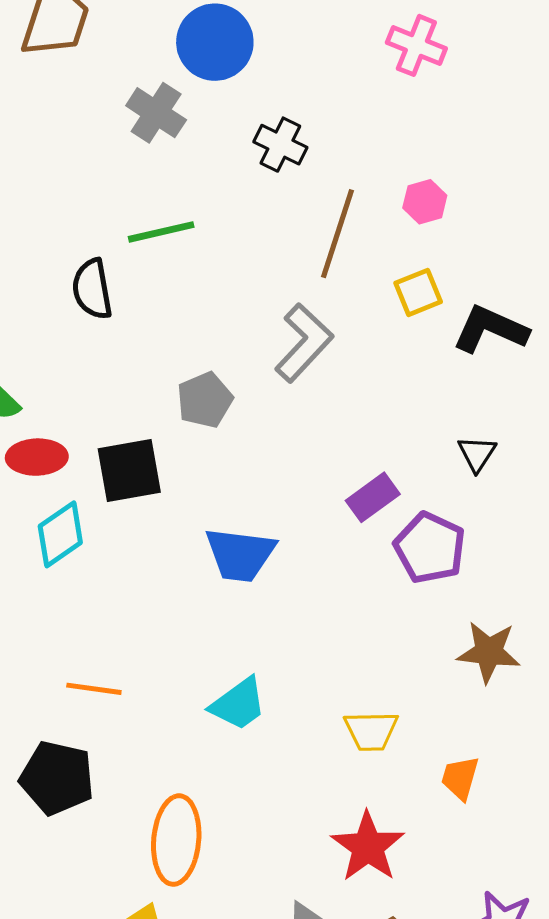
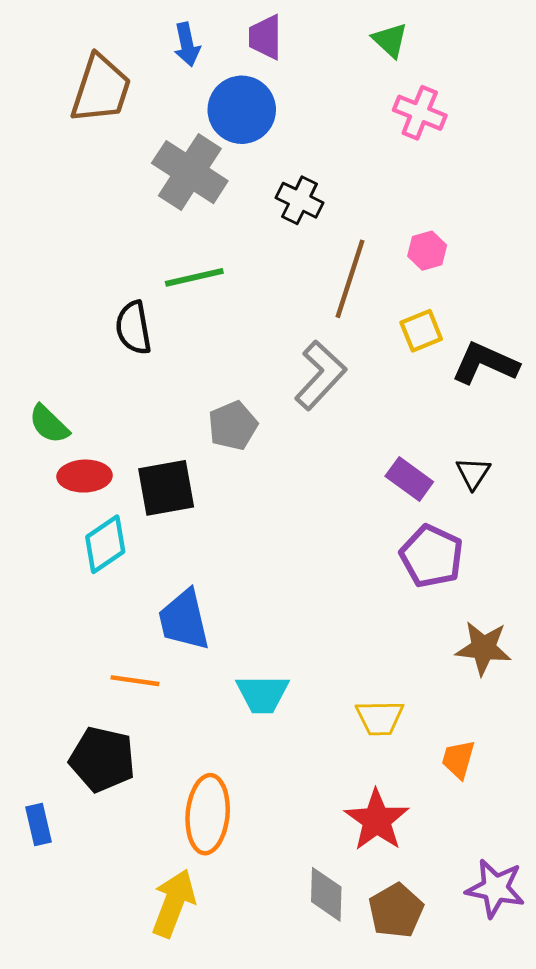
gray cross: (156, 113) -> (190, 172), size x1.4
purple rectangle: (373, 497) -> (409, 479), moved, turned 72
blue trapezoid: (240, 554) -> (184, 620), moved, turned 70
cyan trapezoid: (238, 704) -> (262, 694), turned 36

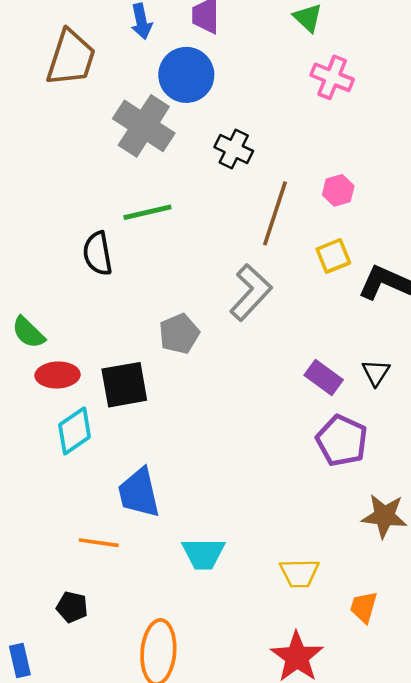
black pentagon: (102, 759) -> (72, 607), size x0.6

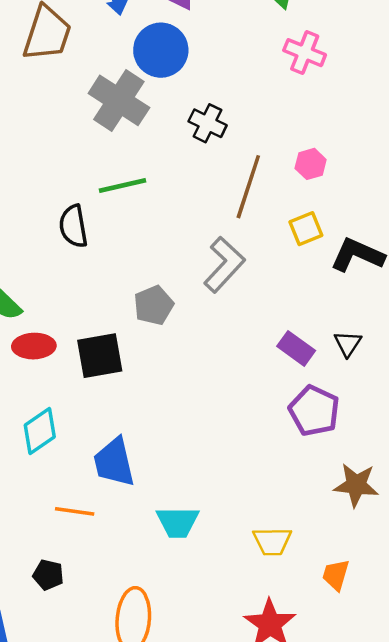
cyan diamond: (75, 431) -> (40, 431), moved

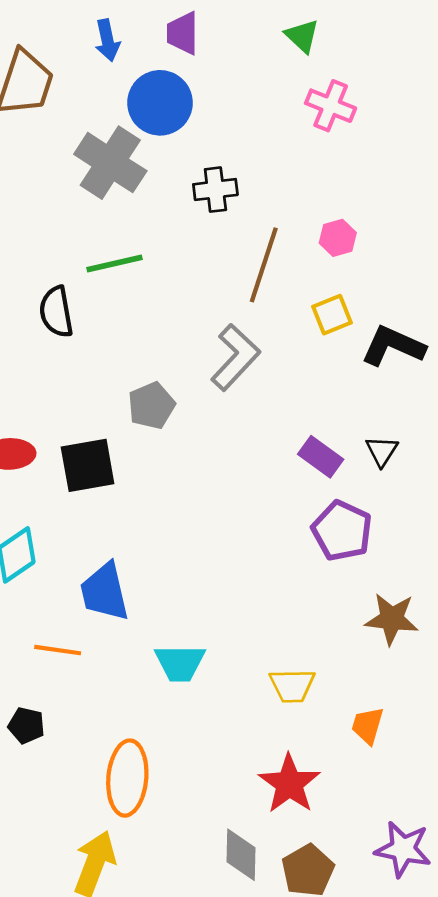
black cross: (208, 123) -> (215, 190), turned -33

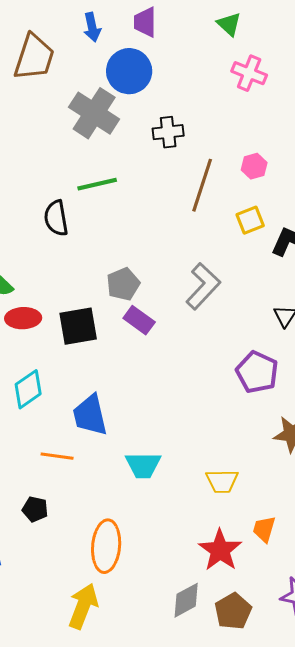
gray L-shape: (235, 357) -> (203, 286), moved
purple rectangle: (321, 457) -> (139, 320), moved
orange trapezoid: (368, 725) -> (264, 529), moved
gray diamond: (241, 855) -> (186, 600), turned 60

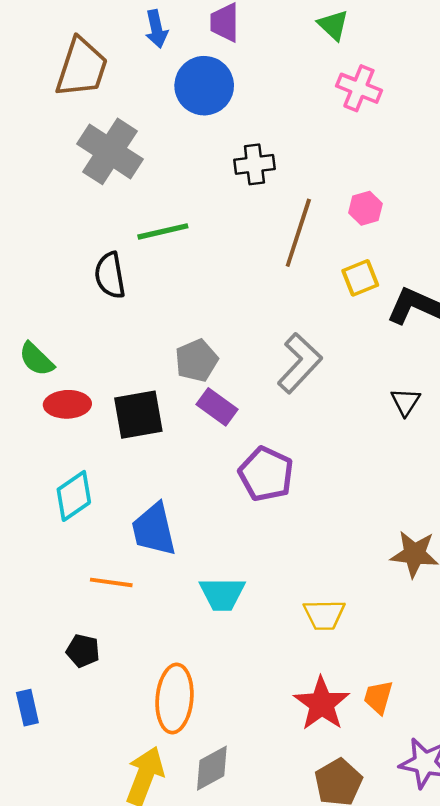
gray cross: (94, 113) -> (110, 151), moved
purple pentagon: (257, 372) -> (266, 474), moved
orange trapezoid: (264, 529) -> (378, 697), moved
gray diamond: (186, 600) -> (212, 768), moved

